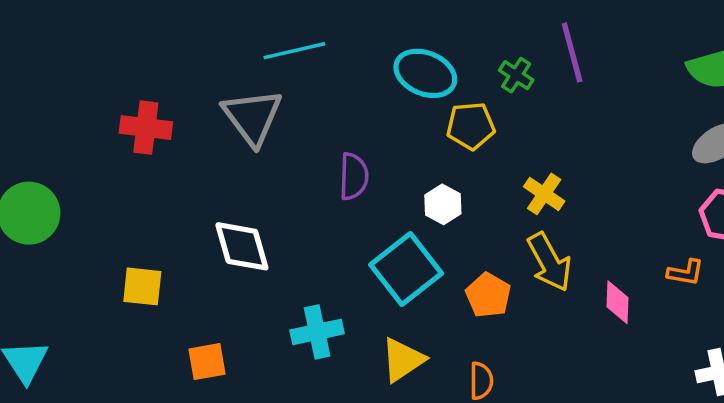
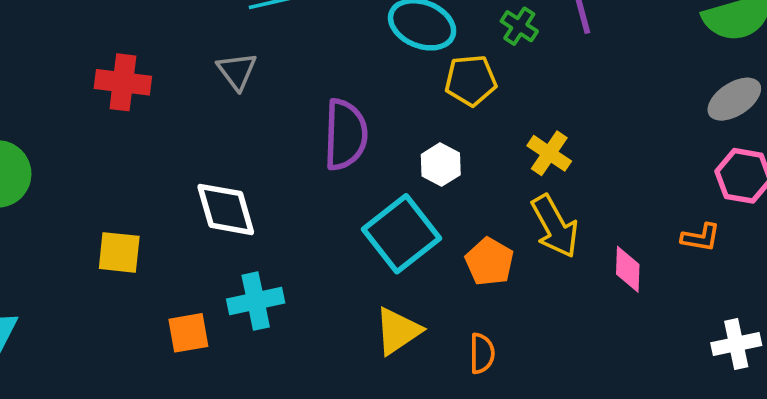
gray triangle: (252, 117) -> (237, 71), size x0.6
purple semicircle: (354, 176) -> (345, 135), size x1.4
cyan cross: (317, 332) -> (256, 301), moved

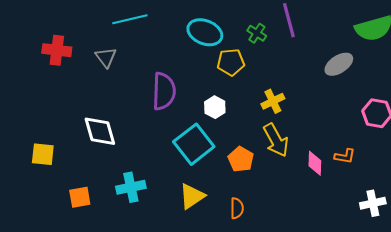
red cross: (123, 82) -> (57, 50), moved
gray ellipse: (734, 99) -> (339, 64), moved
yellow cross: (549, 153) -> (273, 101), turned 30
orange L-shape: (701, 237) -> (345, 156), moved
cyan cross: (256, 301) -> (131, 187), moved

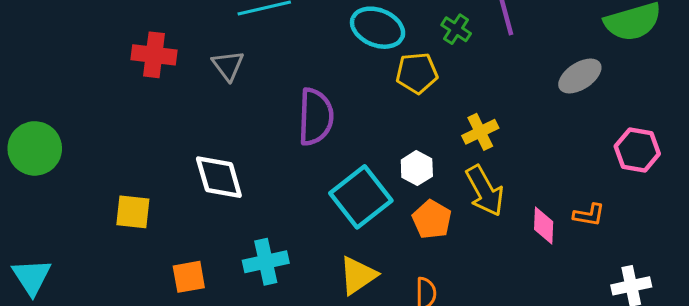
white hexagon: (215, 107) -> (417, 168), moved

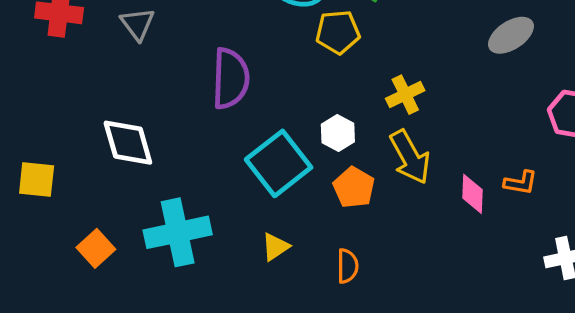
cyan cross: (266, 262) -> (178, 232), size x1.4
yellow triangle: (358, 275) -> (275, 247), size x0.7
orange square: (189, 277) -> (96, 248), turned -32

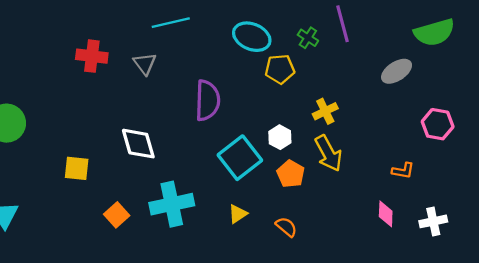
pink diamond: (473, 194) -> (386, 214), moved
orange semicircle: (348, 266) -> (286, 227), turned -50

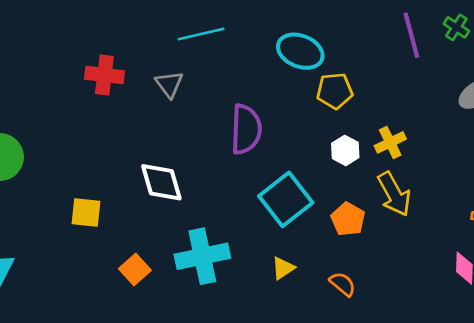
green cross: (308, 38) -> (456, 27), moved
white hexagon: (280, 137) -> (345, 150), moved

